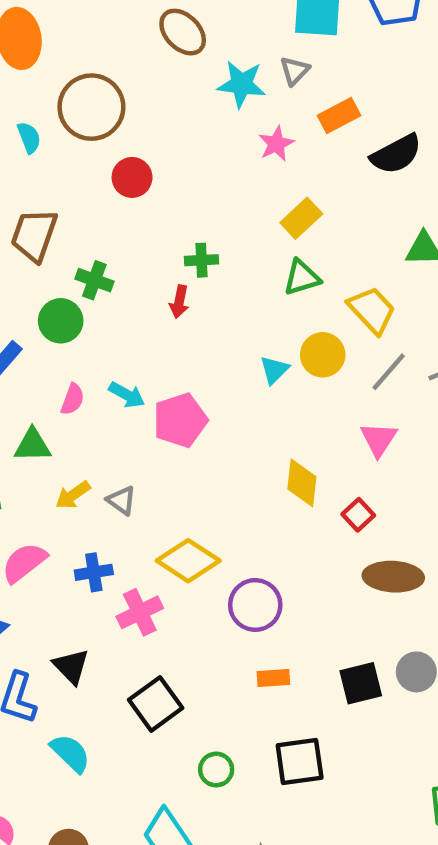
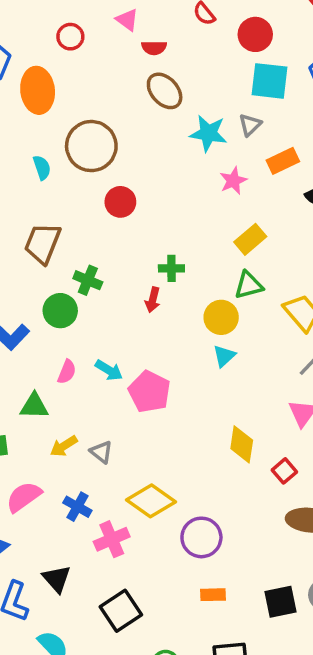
yellow circle: (323, 355) -> (221, 317), moved
pink pentagon: (180, 420) -> (149, 392), turned -30
blue cross: (94, 572) -> (77, 507), turned 36

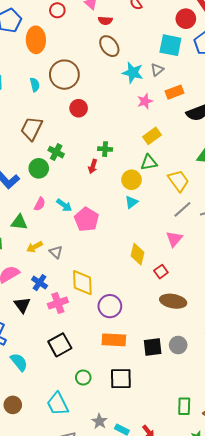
red circle: (255, 34) -> (186, 19), moved
yellow diamond: (151, 501) -> (82, 283), turned 48
black triangle: (57, 579) -> (22, 305), moved
orange rectangle: (213, 595) -> (114, 340), size x1.6

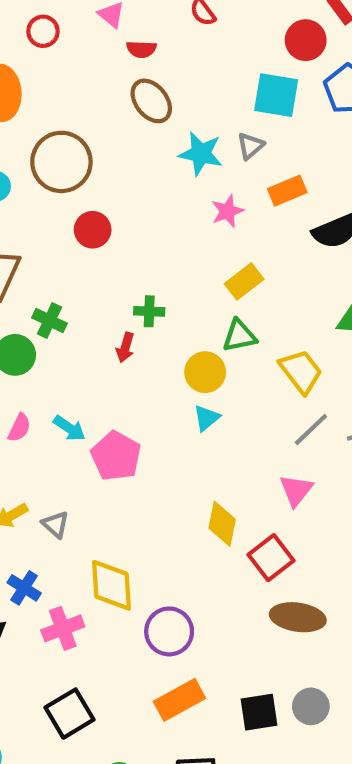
red square: (161, 272) -> (271, 558), size x1.5
orange rectangle: (114, 340) -> (179, 700), turned -30

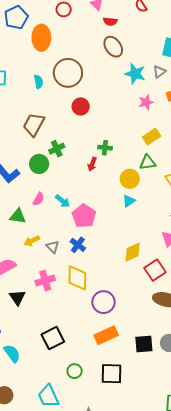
green cross: (49, 321) -> (57, 149), turned 35
yellow diamond: (222, 524) -> (133, 252), turned 50
blue cross: (24, 588) -> (78, 245), moved
pink cross: (63, 628) -> (45, 281), moved

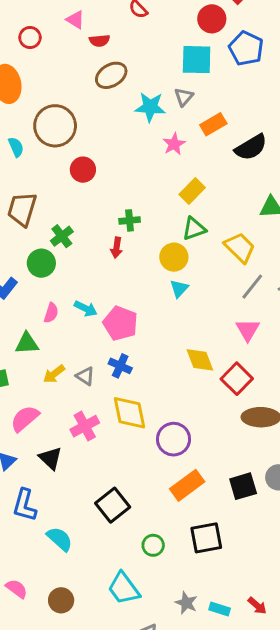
brown ellipse: (113, 47) -> (111, 75), turned -75
yellow diamond: (133, 252) -> (200, 360), turned -75

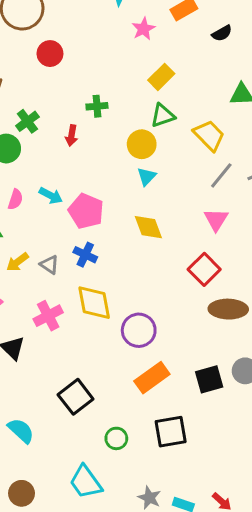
black semicircle: (251, 147) -> (222, 33), size x0.6
red arrow: (117, 248) -> (72, 136), moved
yellow diamond: (200, 360) -> (148, 227), moved

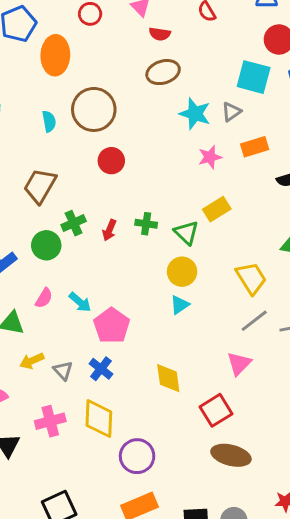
green triangle: (163, 116) -> (186, 233), moved, turned 50
red arrow: (72, 136) -> (109, 230), moved
yellow diamond: (148, 227) -> (168, 378), moved

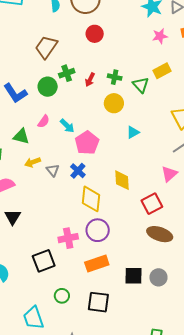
yellow circle: (182, 272) -> (114, 103), moved
yellow diamond: (99, 419) -> (91, 199), moved
pink cross: (50, 421) -> (68, 238), moved

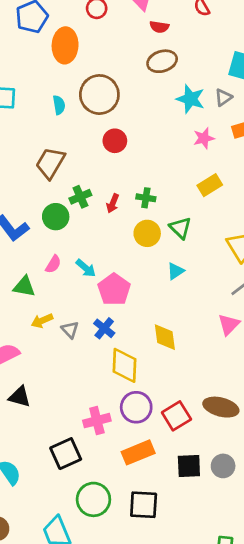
green triangle: (141, 85) -> (180, 228), moved
red square: (152, 204) -> (176, 416), moved
black triangle: (13, 217) -> (20, 397), turned -42
green circle: (62, 296) -> (93, 499), size x1.6

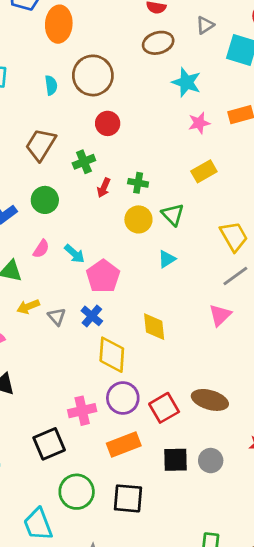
gray triangle: (223, 97) -> (205, 25), moved
green cross: (80, 197) -> (84, 162), moved

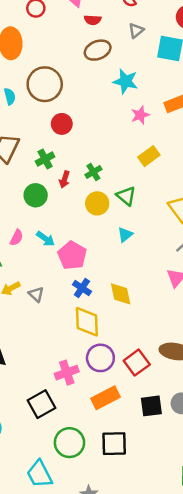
green cross: (138, 183) -> (93, 172), turned -35
green circle: (45, 200) -> (36, 195), moved
blue cross: (92, 316) -> (82, 288), moved

